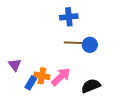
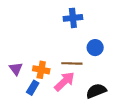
brown line: (74, 43) -> (72, 63), moved
orange cross: (42, 76) -> (41, 70), moved

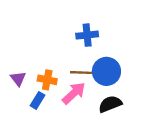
blue cross: (73, 18) -> (87, 35), moved
blue circle: (95, 48) -> (106, 71), moved, size x1.5

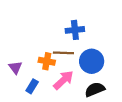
brown line: (82, 73) -> (63, 53), moved
orange cross: (47, 80) -> (47, 61), moved

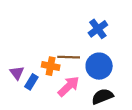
blue cross: (75, 30) -> (98, 29), moved, turned -30
blue rectangle: (32, 86) -> (31, 82), moved

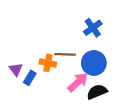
pink arrow: (69, 86) -> (78, 82), moved

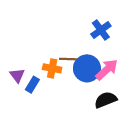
blue circle: (94, 63) -> (87, 68), moved
pink arrow: (78, 82) -> (107, 70), moved

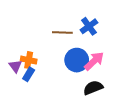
brown line: (71, 59) -> (62, 32), moved
orange cross: (52, 68) -> (29, 60), moved

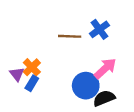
orange cross: (29, 60) -> (32, 67), turned 35
blue circle: (77, 60) -> (86, 86), moved

